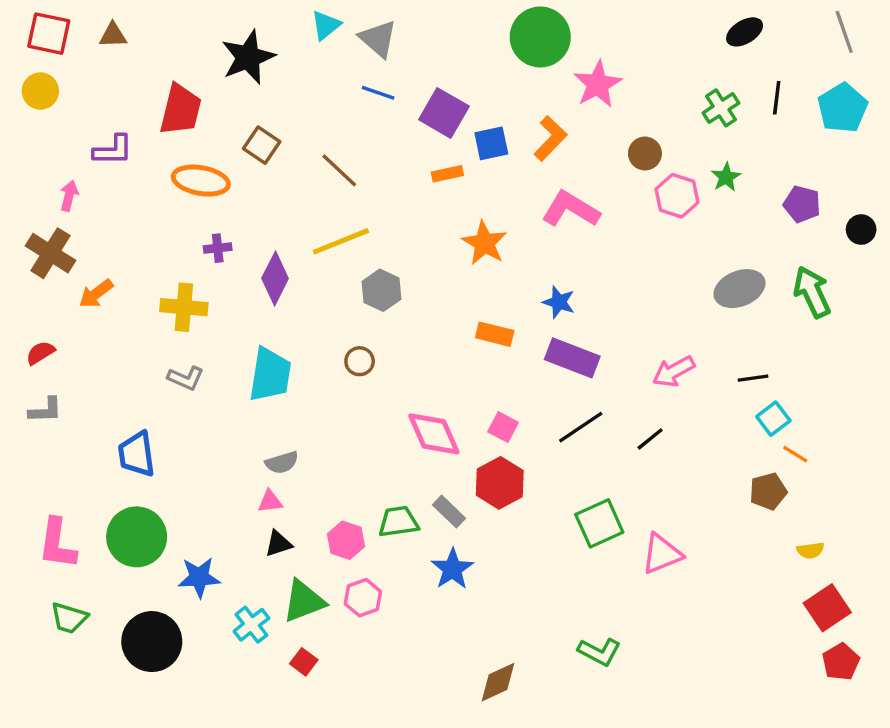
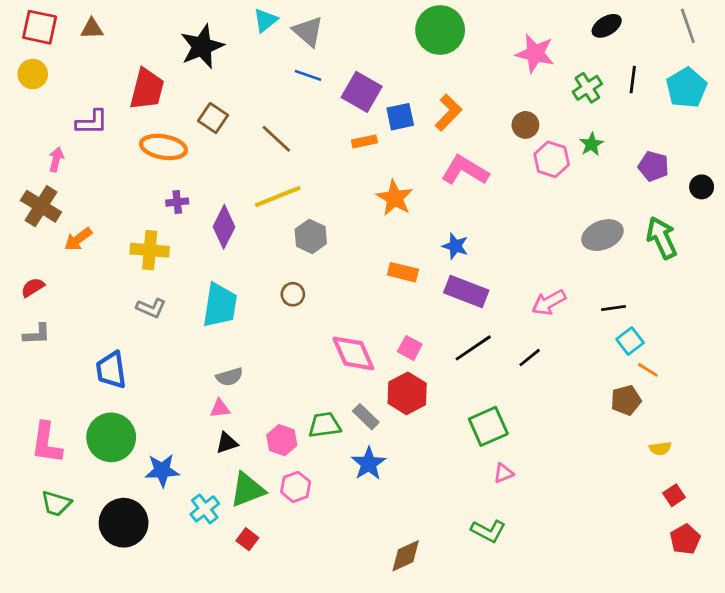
pink star: (598, 84) -> (535, 53), moved, turned -30
pink triangle: (662, 554) -> (503, 473), moved, size x0.6
red square: (827, 608) -> (674, 495), size x0.6

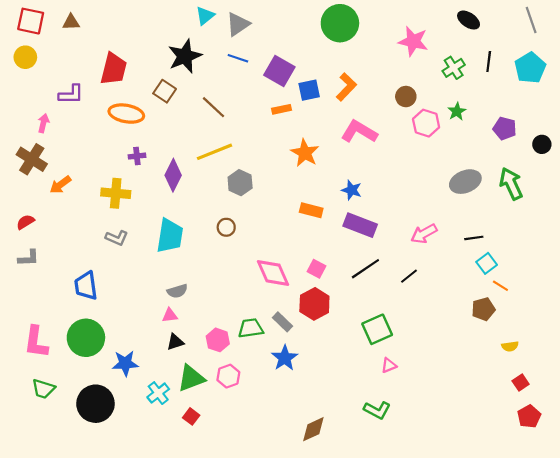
black ellipse: (607, 26) -> (469, 20), turned 65
gray triangle: (308, 31) -> (238, 24), turned 45
black star: (202, 47) -> (185, 56), moved

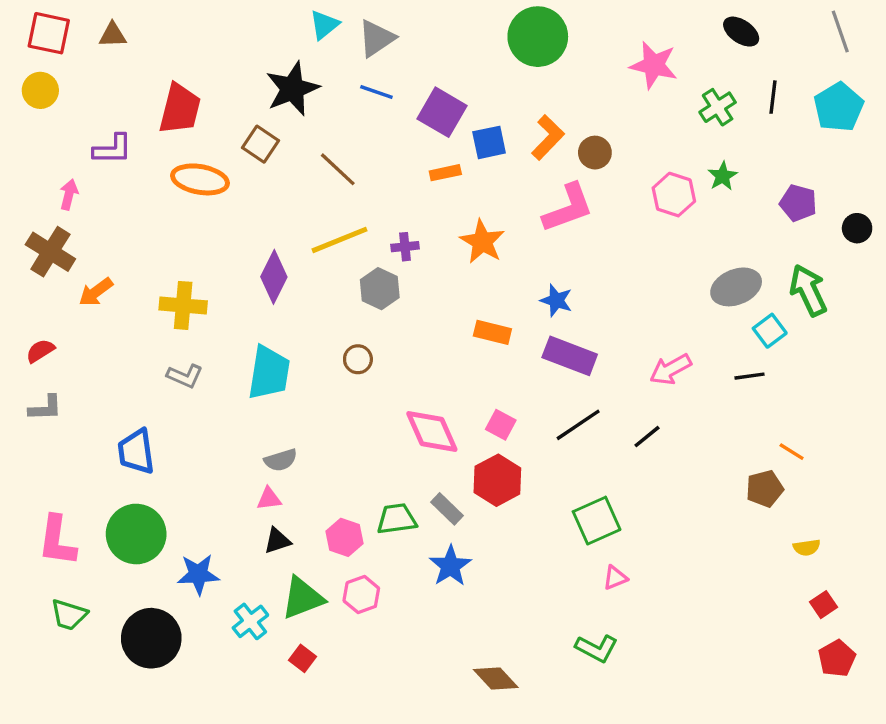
brown circle: (406, 97) -> (595, 153), moved
pink L-shape: (359, 132) -> (568, 208), turned 129
purple cross: (137, 156) -> (405, 247), moved
cyan square: (487, 263) -> (770, 331), moved
brown diamond: (313, 429) -> (496, 679), turned 72

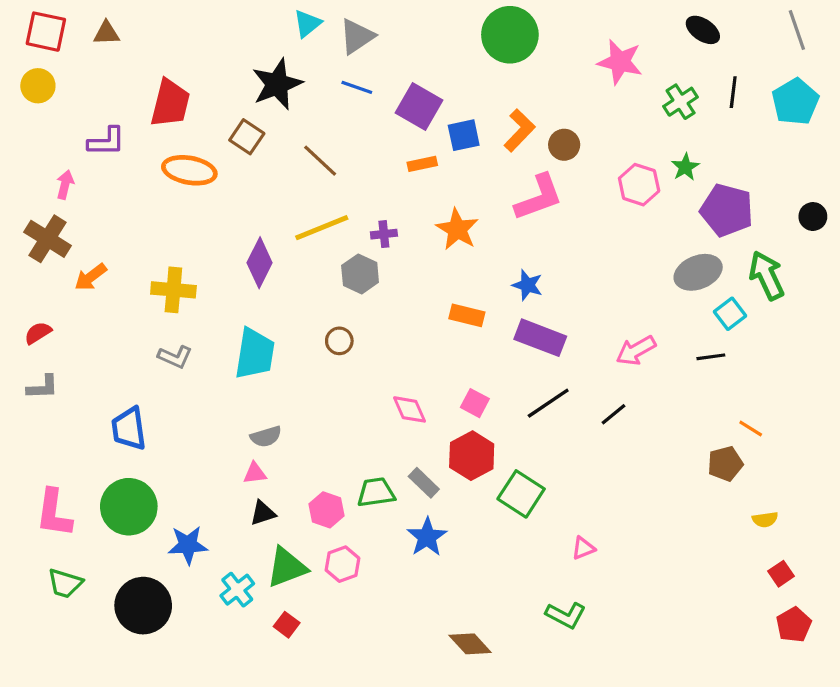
purple pentagon: (798, 203) -> (727, 210), moved, size x1.5
pink diamond: (432, 432) -> (409, 409), size x0.7
green square: (597, 521) -> (521, 494), moved, turned -33

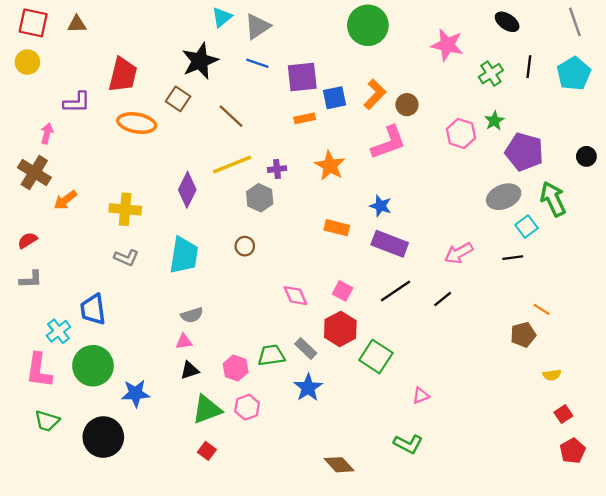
purple square: (419, 106) -> (302, 77), turned -36
cyan cross: (237, 590) -> (58, 331), moved

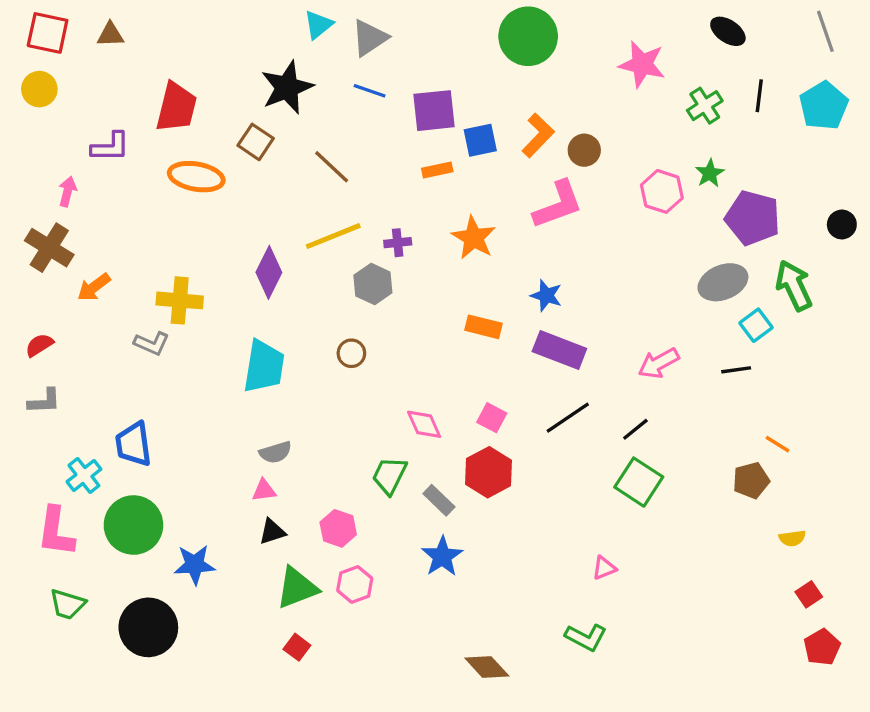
gray L-shape: (126, 258) -> (152, 343), moved
green trapezoid: (271, 355) -> (389, 475), moved, turned -56
green square: (376, 357) -> (639, 482), moved

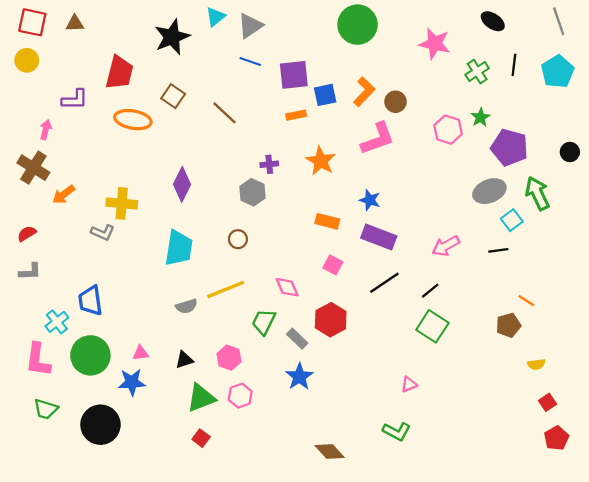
black star: (287, 87) -> (172, 37), moved
yellow line: (333, 236) -> (226, 289), moved
pink square: (492, 418) -> (333, 265), moved
pink triangle: (264, 490) -> (141, 353), moved

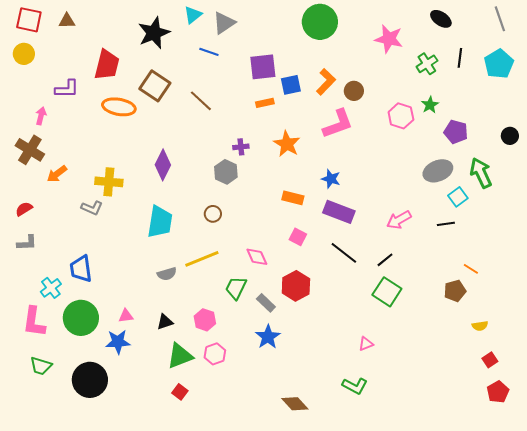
blue line: (250, 61) -> (209, 52), moved
brown square: (173, 96) -> (155, 86), size x1.4
purple pentagon: (510, 148) -> (456, 132), size x0.7
black line: (384, 283) -> (344, 253), turned 72

